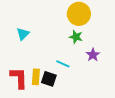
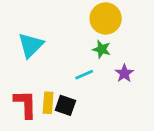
cyan triangle: (23, 34) -> (31, 45), size x1.5
cyan line: (63, 64) -> (84, 75), moved, turned -48

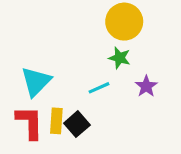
cyan triangle: (31, 45) -> (36, 81), moved
black square: (65, 105) -> (77, 124), turned 30

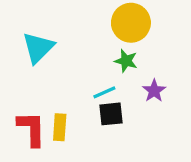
cyan triangle: (36, 81) -> (38, 48), moved
black square: (77, 124) -> (111, 114), moved, turned 35

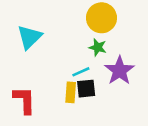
purple star: (154, 91) -> (119, 71), size x1.6
yellow rectangle: (60, 127) -> (71, 92), moved

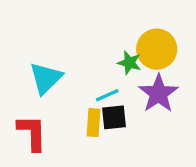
yellow circle: (101, 18) -> (157, 49), moved
cyan triangle: (29, 37) -> (46, 78), moved

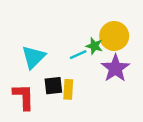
cyan line: (107, 95) -> (78, 55), moved
black square: (114, 117) -> (53, 86), moved

